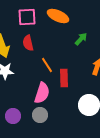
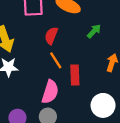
red semicircle: (28, 43) -> (51, 36), moved, turned 35

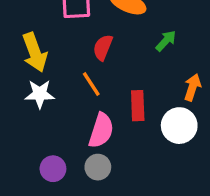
orange line: (56, 60) -> (91, 84), moved
white circle: (103, 105) -> (179, 126), moved

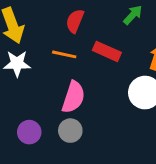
orange line: (91, 84) -> (64, 54), turned -45
red rectangle: (138, 106) -> (107, 51), moved, turned -64

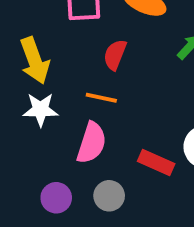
red rectangle: (107, 51) -> (156, 162), moved
pink semicircle: (73, 97) -> (91, 143), moved

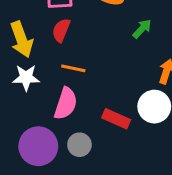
red semicircle: (115, 55) -> (61, 30), moved
purple circle: (56, 198) -> (38, 146), size x1.6

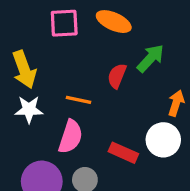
green arrow: (142, 29) -> (150, 58), size x1.4
red semicircle: (61, 30) -> (117, 76), moved

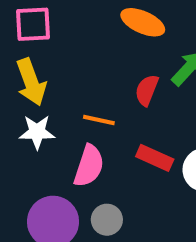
pink square: (64, 23) -> (33, 24), moved
red rectangle: (123, 153) -> (155, 158), moved

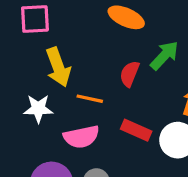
yellow arrow: (31, 82) -> (58, 67), moved
pink semicircle: (89, 166) -> (81, 137), turned 60

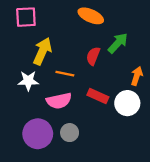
yellow arrow: (58, 67) -> (42, 51), turned -136

